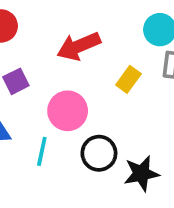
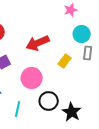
cyan line: (42, 151) -> (18, 109), moved
black star: (141, 174) -> (72, 112), turned -30

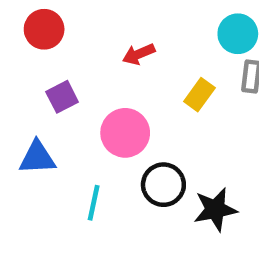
red arrow: (38, 43) -> (139, 54), size x0.6
black star: (72, 112) -> (215, 209), turned 30

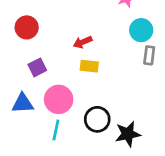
yellow rectangle: (199, 95) -> (89, 66), moved, turned 60
pink circle: (125, 133) -> (59, 99), moved

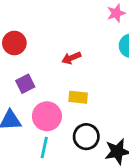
yellow rectangle: (89, 66) -> (78, 97), moved

